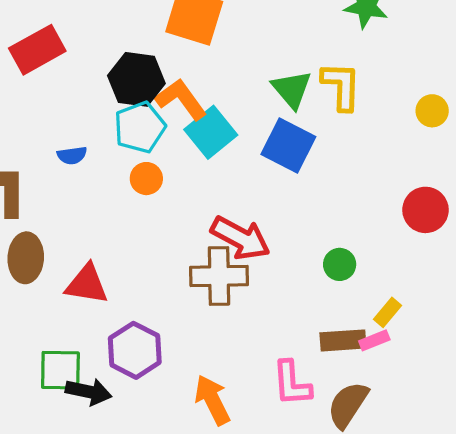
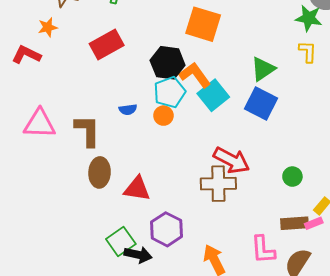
yellow L-shape: (341, 86) -> (308, 52), moved, size x0.7
green triangle: (292, 89) -> (263, 69), turned 36
orange circle: (146, 179) -> (163, 116), moved
green square: (60, 370) -> (121, 241), turned -36

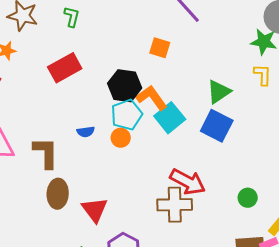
orange square: (203, 24) -> (160, 48), size x0.6
red triangle: (137, 189) -> (95, 210), turned 44

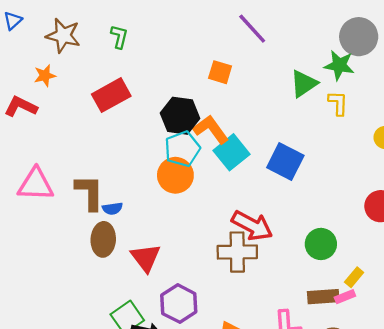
green triangle: (219, 92) -> (304, 84), moved
blue semicircle: (86, 132) -> (112, 208), moved
orange circle: (121, 138) -> (175, 175), size x1.6
green circle: (248, 198) -> (321, 244), size x1.4

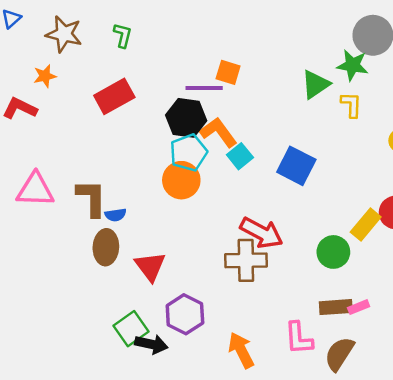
purple line: (252, 29) -> (204, 88), moved, turned -48
cyan square: (232, 152) -> (240, 156), size x0.7
yellow rectangle: (354, 277) -> (366, 224), moved, size x1.5

